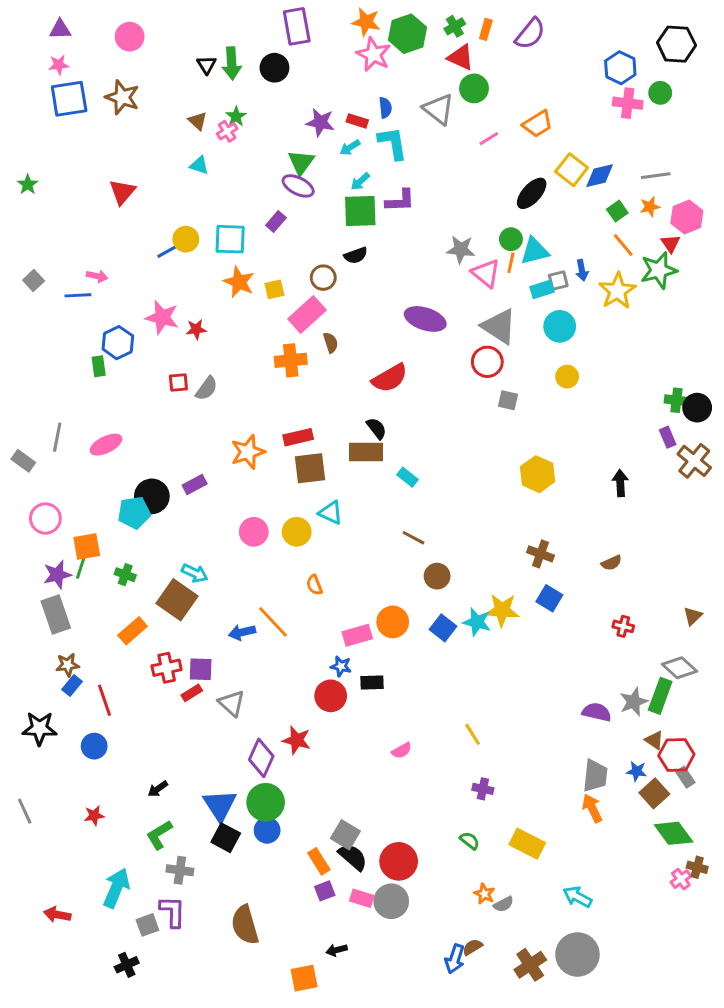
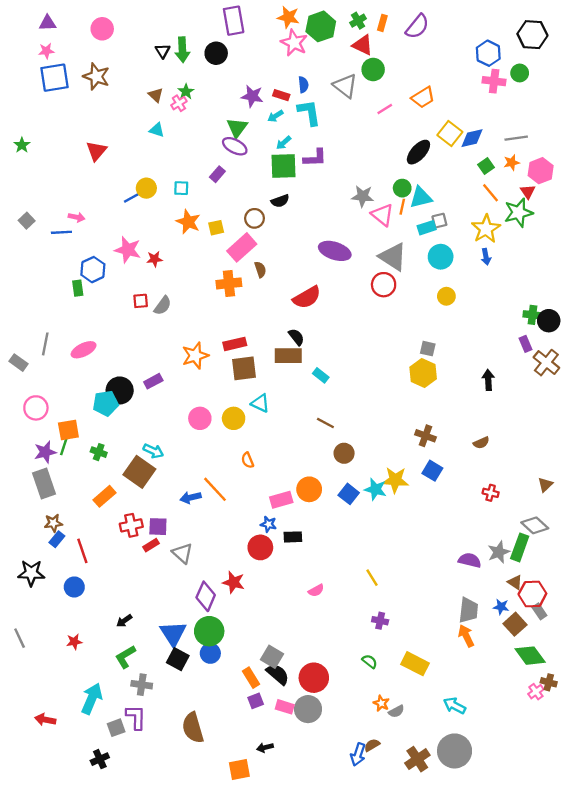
cyan square: (230, 239) -> (181, 188), size x0.6
blue arrow: (582, 270) -> (486, 257), moved
gray square: (508, 400) -> (428, 349), moved

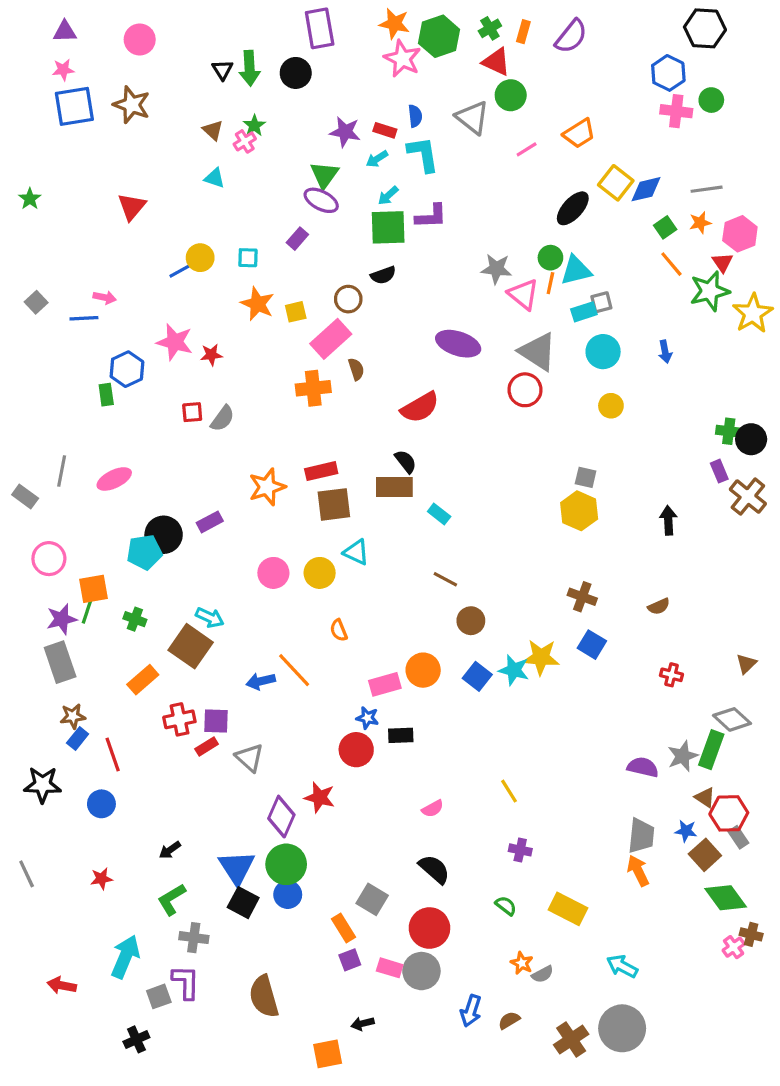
black hexagon: (532, 35) -> (705, 28), moved
yellow star: (486, 229) -> (753, 313), moved
black semicircle: (278, 674) -> (434, 869), moved
blue arrow: (358, 754) -> (471, 1011), moved

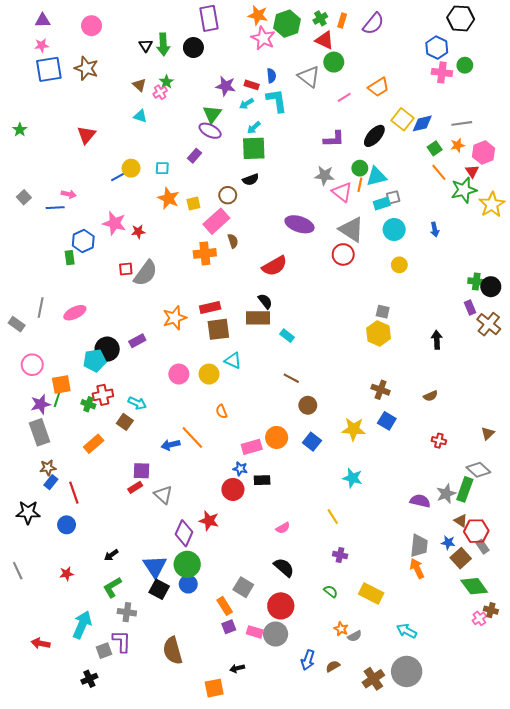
purple L-shape: (431, 216) -> (334, 139), moved
gray semicircle: (222, 418) -> (146, 273), size x1.5
brown square: (191, 646) -> (125, 422), size x0.6
cyan star: (514, 670) -> (353, 478), moved
red cross: (179, 719) -> (103, 395), moved

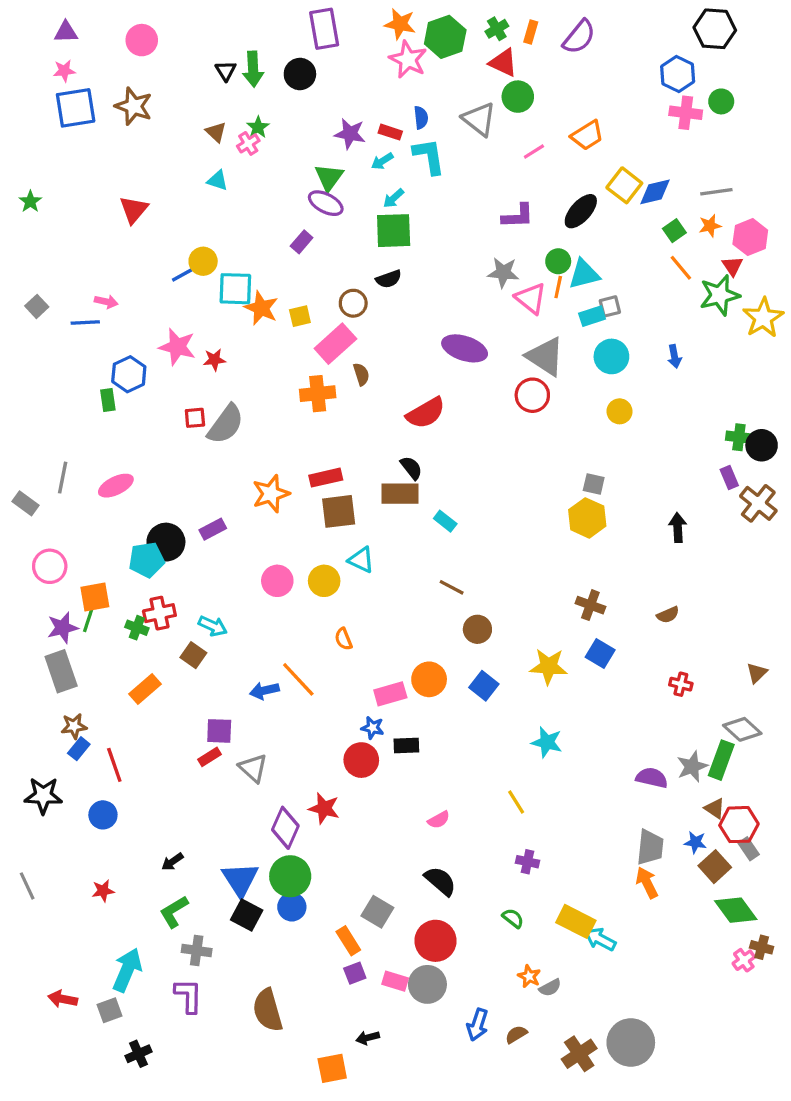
cyan square: (162, 168) -> (235, 289), moved, size x1.6
cyan arrow: (407, 631) -> (600, 939), moved
gray square: (104, 651) -> (109, 1010), moved

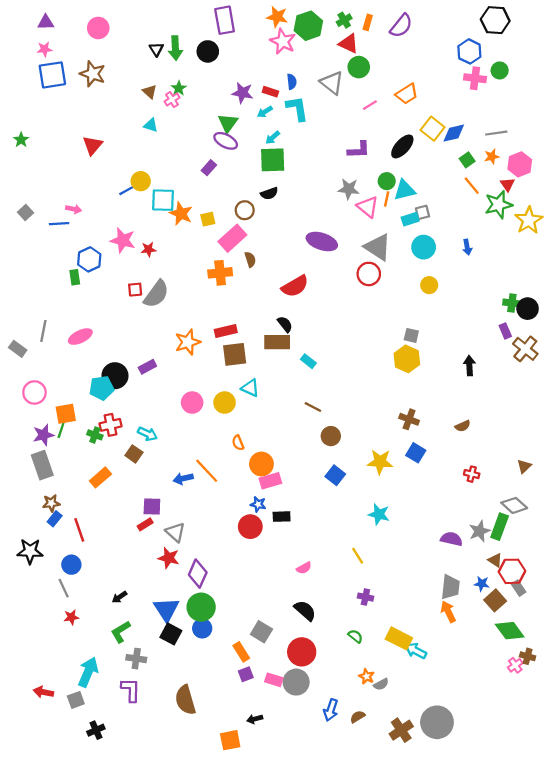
orange circle: (429, 679) -> (261, 464), moved
red star: (324, 808) -> (169, 558), moved
gray line: (27, 886) -> (64, 588), moved

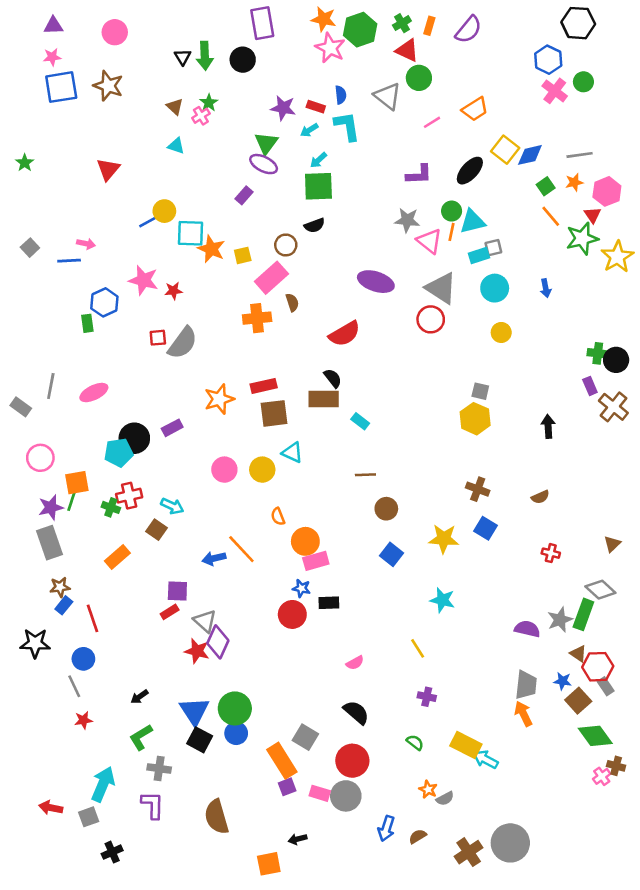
pink cross: (475, 78) -> (555, 91), turned 30
brown line: (313, 407) -> (365, 475), turned -30
purple diamond: (198, 574) -> (218, 642), moved
orange rectangle: (241, 652) -> (282, 761), size x1.5

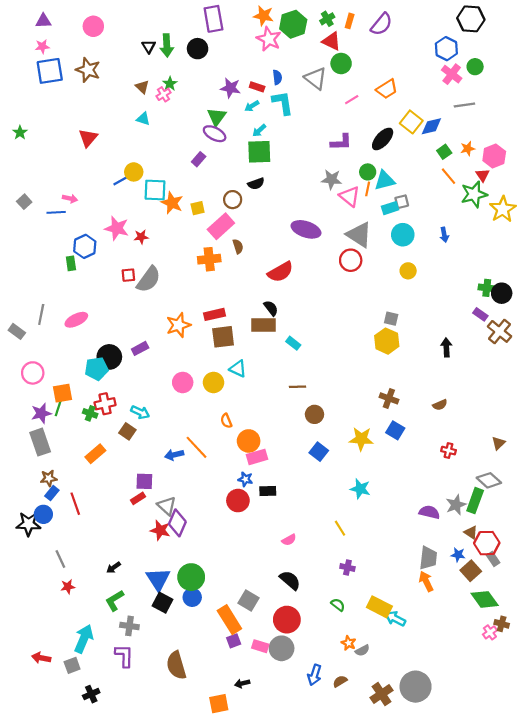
gray line: (580, 155) -> (464, 105), moved
purple rectangle: (590, 386) -> (480, 314), turned -32
blue circle: (83, 659) -> (43, 514), moved

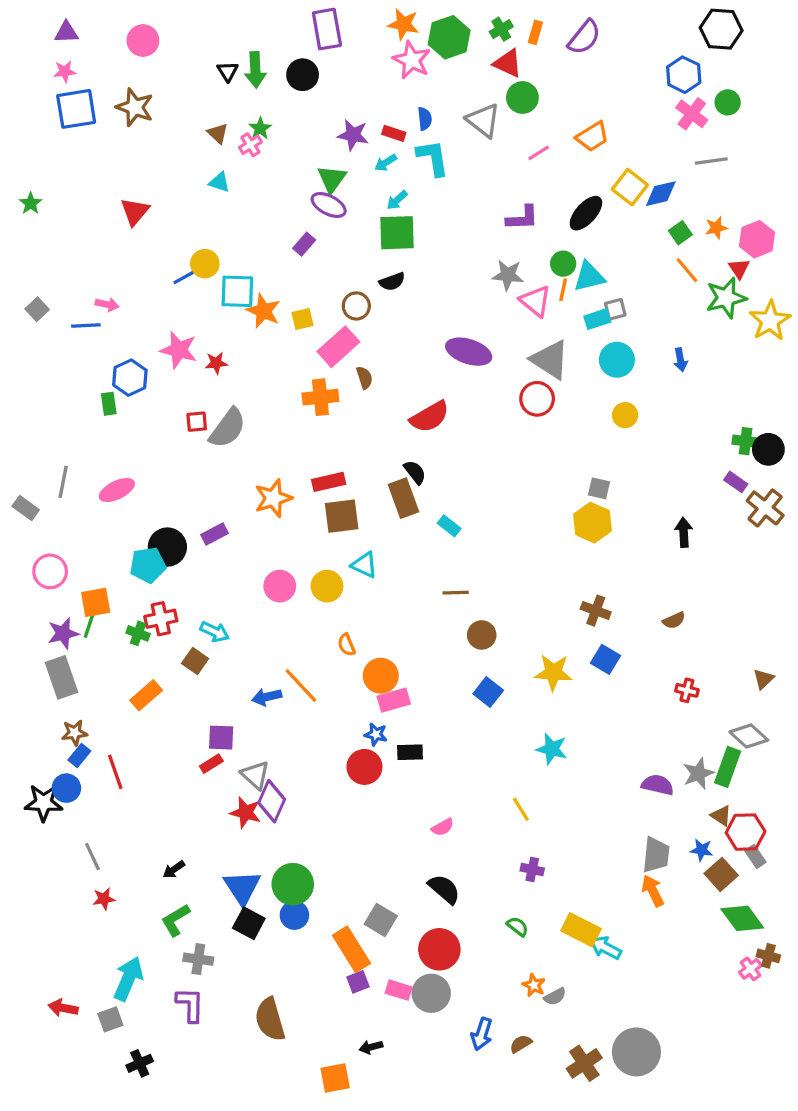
brown rectangle: (263, 325) -> (404, 498), turned 70

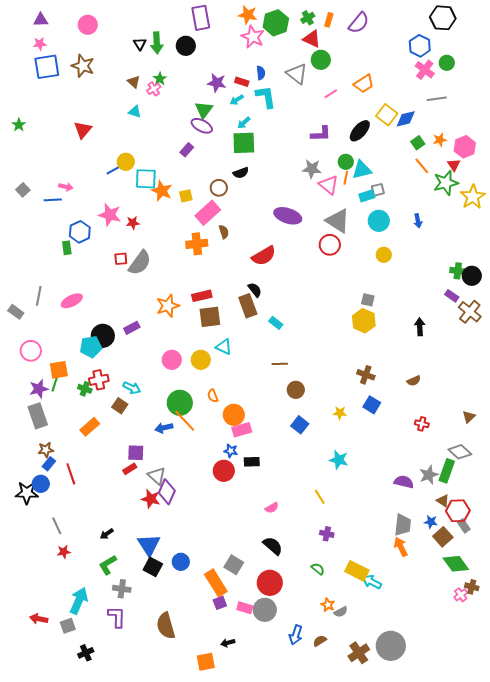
yellow star: (553, 672) -> (340, 413), size x0.6
green circle: (293, 884) -> (180, 403), moved

